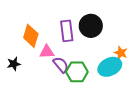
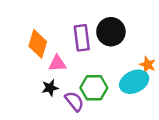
black star: (14, 64) -> (50, 88), moved
purple semicircle: (61, 65) -> (74, 101), moved

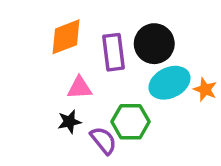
orange diamond: (38, 44) -> (66, 37), moved, turned 52
cyan ellipse: (134, 82) -> (170, 83), moved

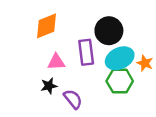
purple rectangle: (114, 52) -> (86, 52), moved
green hexagon: (130, 122) -> (120, 81), moved

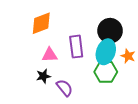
black circle: (109, 31) -> (110, 31), moved
cyan ellipse: (120, 58) -> (106, 52), turned -45

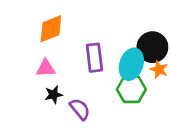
black circle: (110, 31) -> (152, 47), moved
pink triangle: (50, 55) -> (46, 68), moved

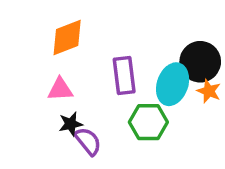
green hexagon: (131, 89) -> (148, 122), moved
purple semicircle: (80, 109) -> (88, 141), moved

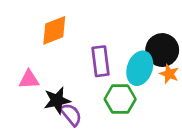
pink triangle: (60, 89) -> (29, 79), moved
black star: (71, 124) -> (57, 100), size x1.4

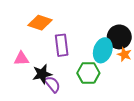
orange diamond: (54, 30) -> (40, 23), turned 40
purple rectangle: (100, 61) -> (62, 45), moved

